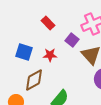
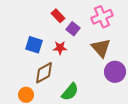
purple square: (72, 40) -> (73, 29), moved

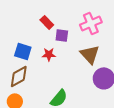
purple square: (73, 29) -> (62, 35), turned -32
brown diamond: (44, 73) -> (19, 76), moved

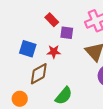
brown diamond: (19, 76) -> (39, 74), moved

